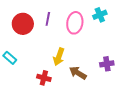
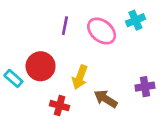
pink ellipse: (75, 23) -> (102, 31), turned -60
red circle: (23, 24) -> (41, 66), moved

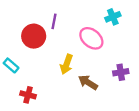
pink ellipse: (102, 31) -> (91, 38), moved
red circle: (41, 66) -> (34, 36), moved
red cross: (60, 106) -> (28, 95), moved

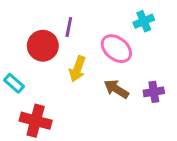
yellow arrow: (66, 64) -> (77, 69), moved
brown arrow: (88, 82) -> (116, 89), moved
red cross: (28, 95) -> (36, 121), size x1.5

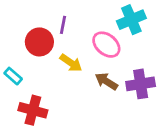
cyan cross: (144, 21) -> (131, 20), size x1.5
yellow arrow: (77, 69) -> (71, 63), turned -75
purple cross: (154, 92) -> (141, 84), size x1.5

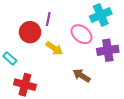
brown arrow: (106, 81) -> (82, 76), moved
purple cross: (141, 84) -> (108, 50), moved

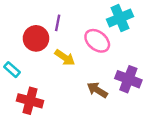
purple cross: (108, 50) -> (128, 79), moved, turned 30

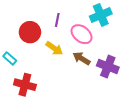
purple line: (58, 23) -> (57, 20), moved
brown arrow: (97, 90) -> (82, 58), moved

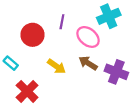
yellow arrow: (54, 48) -> (56, 66), moved
red cross: (25, 85) -> (27, 91), turned 30

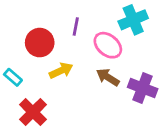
yellow arrow: (56, 66) -> (61, 71), moved, turned -60

